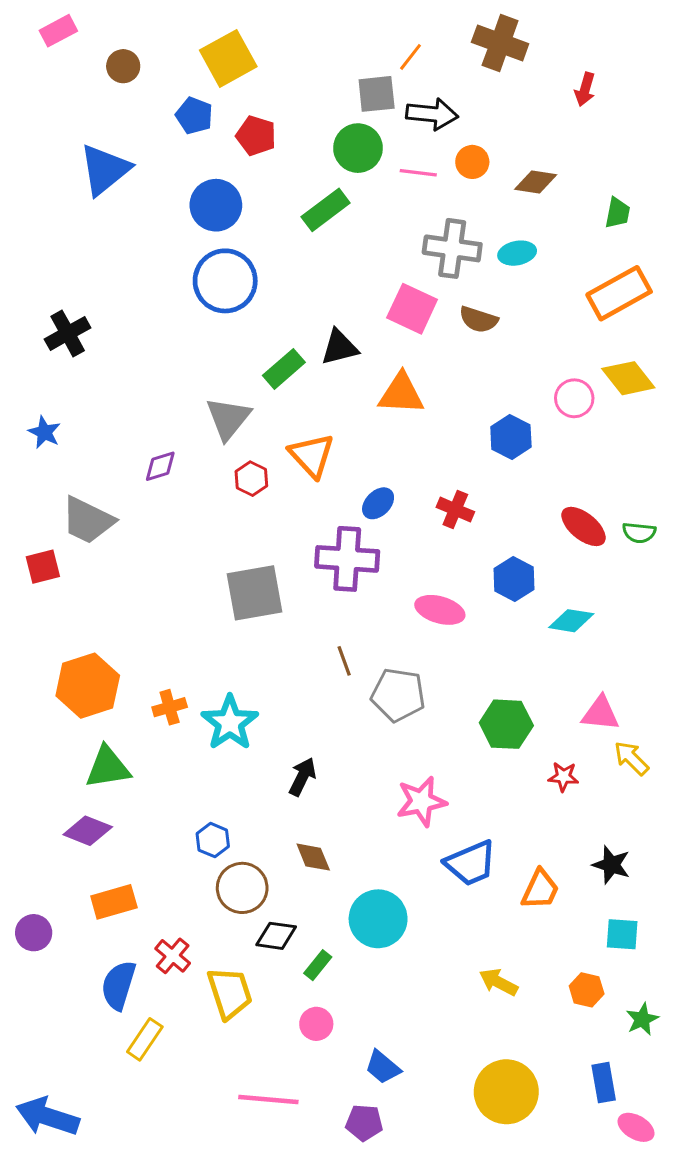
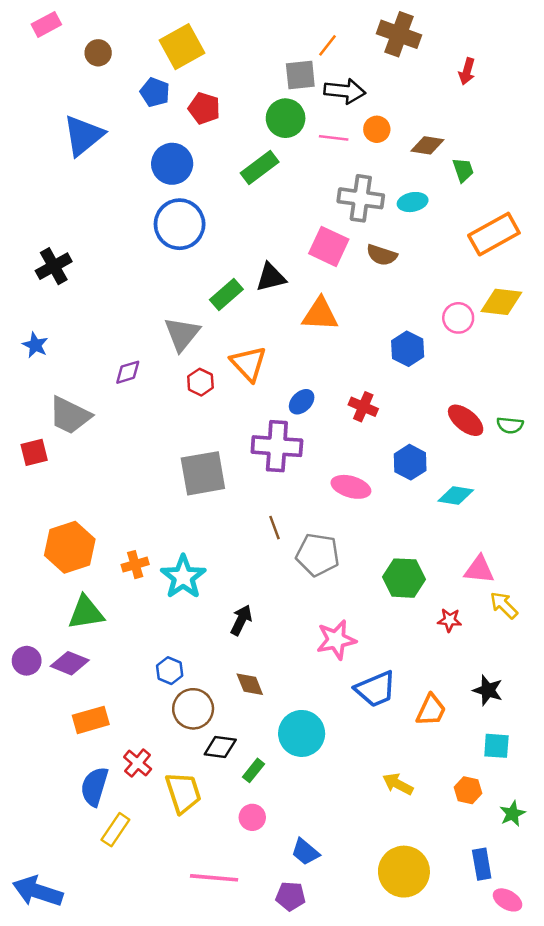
green trapezoid: (617, 213) -> (463, 170), moved, turned -30
yellow diamond: (628, 378) -> (501, 302), turned -45
purple circle: (34, 933) -> (27, 661), moved

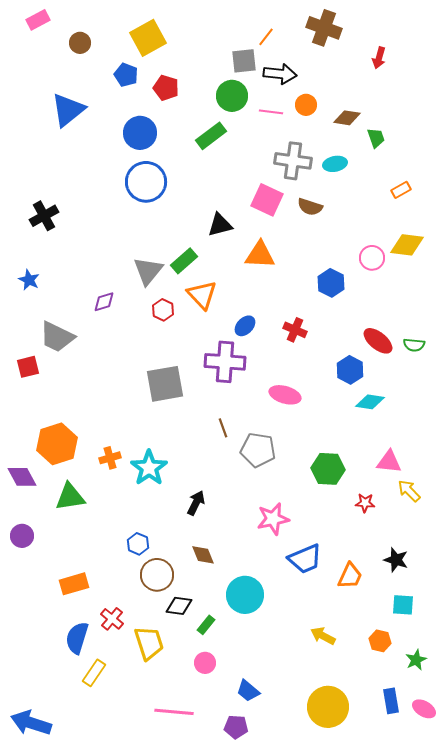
orange rectangle: (494, 234) -> (401, 190), size x0.5
green rectangle: (226, 294) -> (184, 261), moved
blue hexagon: (410, 462) -> (350, 370), moved
purple diamond: (70, 663) -> (22, 477), moved, turned 40
pink ellipse: (508, 900) -> (424, 709), moved

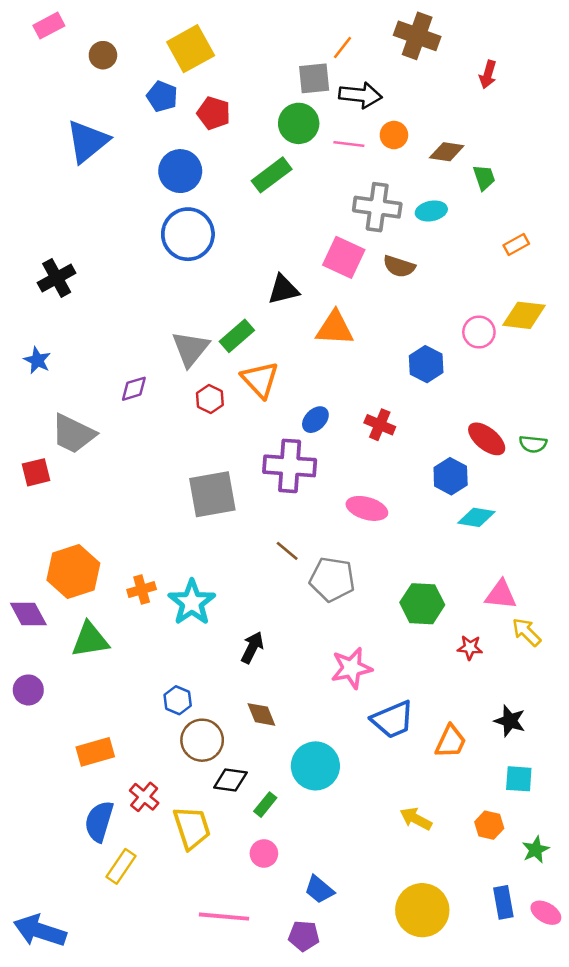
brown line: (223, 428) -> (287, 551), turned -30

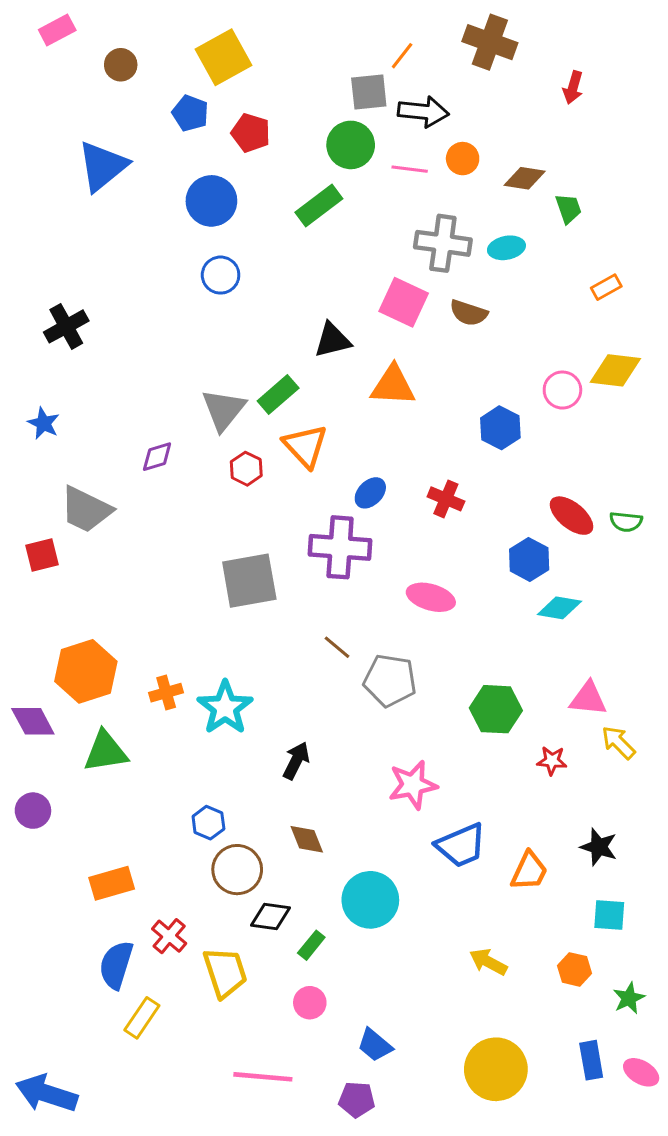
blue circle: (188, 234) -> (221, 275), size x0.6

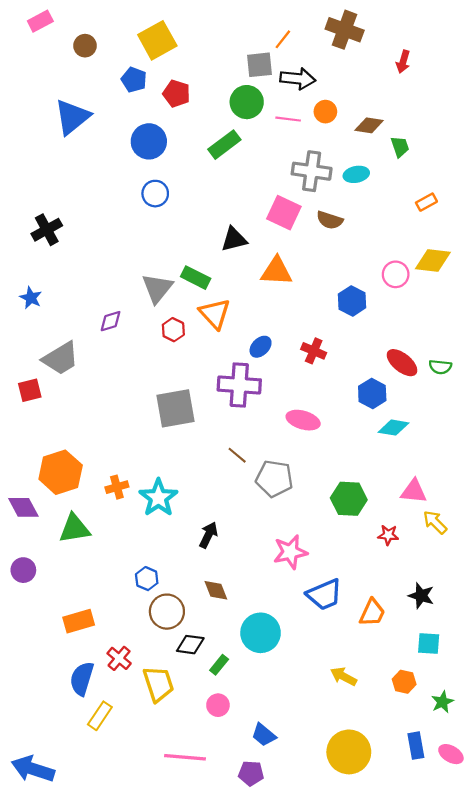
green rectangle: (278, 395) -> (196, 278), turned 68
gray trapezoid: (86, 510) -> (61, 358), turned -57

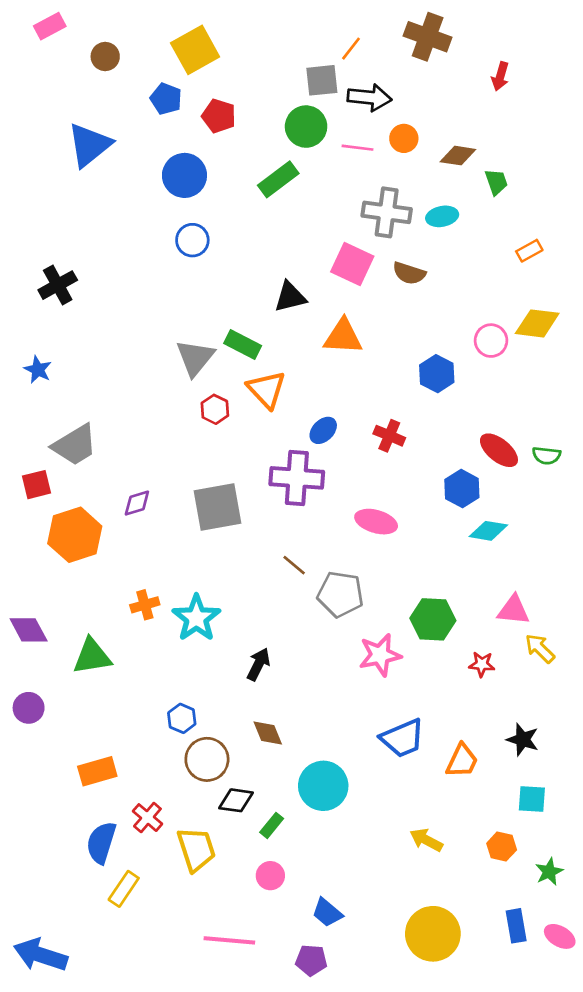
purple diamond: (111, 321) -> (137, 503), moved
orange hexagon: (61, 472) -> (75, 535), moved
pink star: (290, 552) -> (380, 655), moved

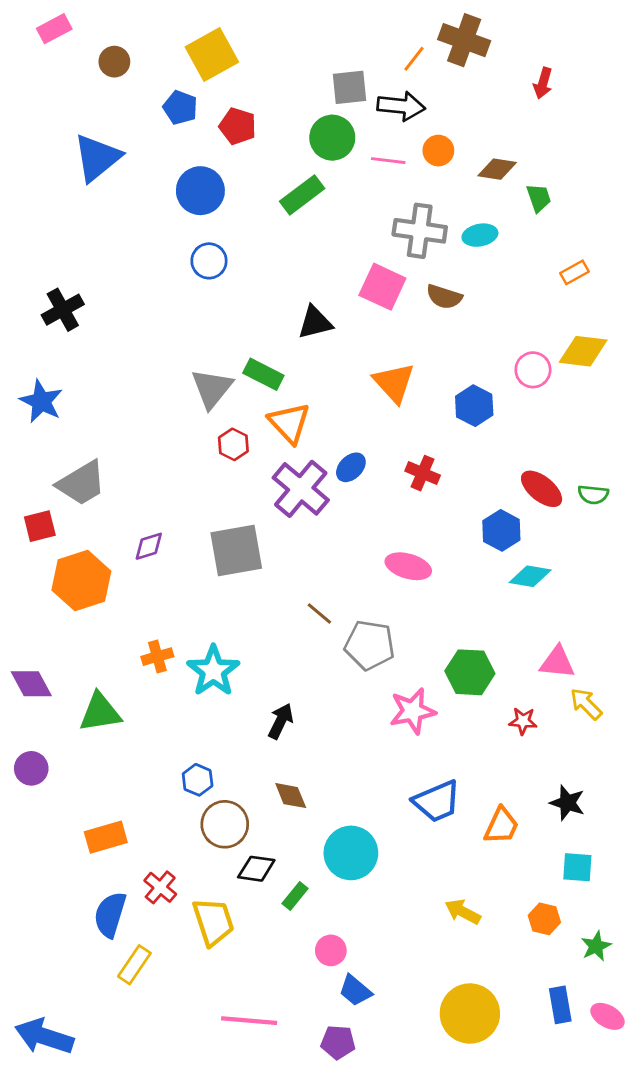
orange line: (351, 49) -> (414, 59), moved
orange triangle: (343, 337) -> (394, 383), moved, turned 45
blue star: (38, 370) -> (41, 401), size x1.4
purple cross: (297, 478) -> (301, 489), moved, turned 36
pink circle: (270, 876) -> (331, 950), moved

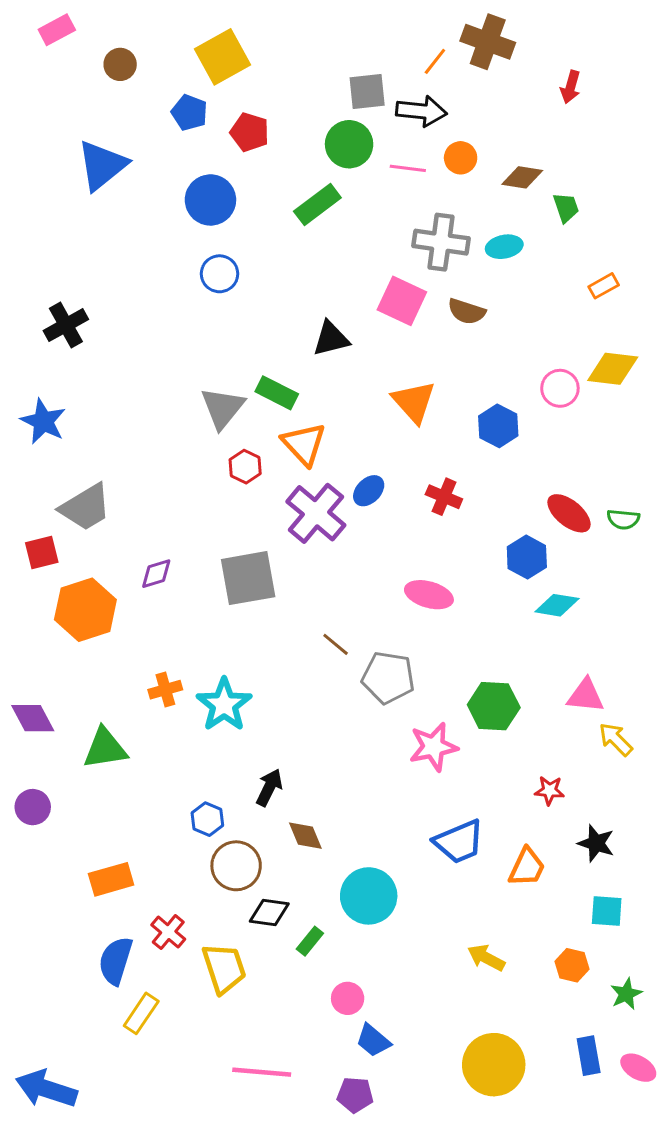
black arrow: (281, 721) -> (269, 787), moved
red star: (523, 721) -> (549, 790), moved

